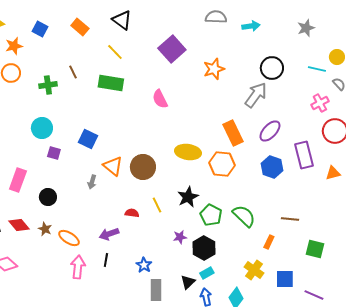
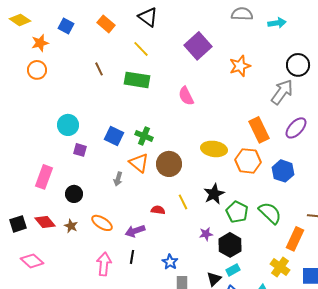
green cross: (48, 85) -> (144, 136), moved, turned 30
blue hexagon: (272, 167) -> (283, 171), moved
orange ellipse: (69, 238) -> (102, 223), moved
orange rectangle: (269, 242) -> (295, 239), size x1.6

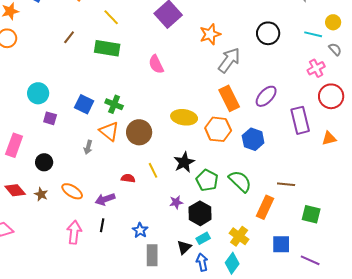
brown line: (99, 69) -> (69, 37), turned 64
gray arrow: (282, 92) -> (229, 60), moved
yellow cross: (280, 267) -> (239, 236), moved

